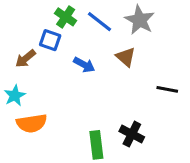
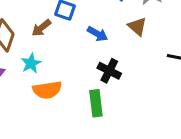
black cross: (132, 134) -> (109, 71), moved
green rectangle: (96, 145) -> (96, 103), moved

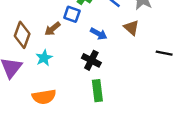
black cross: (109, 71) -> (91, 60), moved
orange semicircle: (47, 90) -> (44, 97), moved

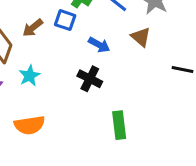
brown arrow: (52, 29) -> (33, 28), moved
green rectangle: (97, 91) -> (119, 125), moved

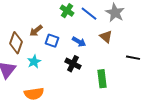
blue square: (65, 20) -> (52, 41), moved
green rectangle: (119, 125) -> (102, 79), moved

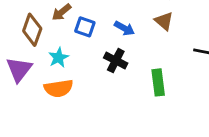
orange semicircle: (34, 94) -> (59, 88), moved

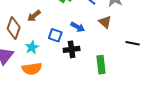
blue square: (85, 27) -> (55, 35), moved
black cross: (116, 61) -> (72, 49), turned -35

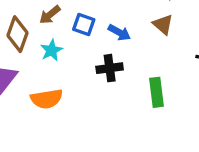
blue square: (55, 35) -> (84, 24), moved
cyan star: (32, 47) -> (51, 50), moved

